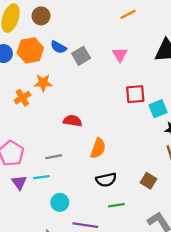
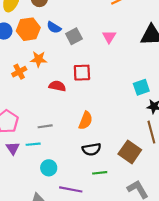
red square: (135, 94) -> (82, 73), moved
red semicircle: (73, 121) -> (57, 86), moved
brown square: (149, 181) -> (130, 152), size x1.5

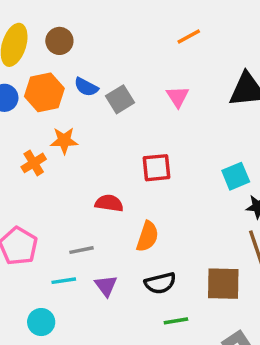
red square: (82, 73) -> (156, 168), moved
red semicircle: (57, 86) -> (109, 203), moved
purple triangle: (13, 148) -> (106, 286), moved
brown square: (130, 152) -> (223, 284), turned -30
cyan circle: (49, 168) -> (41, 322), moved

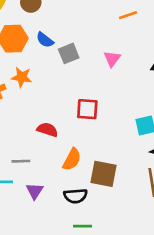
brown square: (223, 284) -> (104, 174), moved

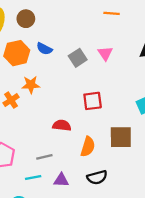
orange line: (128, 15) -> (112, 13), turned 35
gray square: (69, 53) -> (78, 58), moved
brown square: (104, 174) -> (121, 137), moved
purple triangle: (35, 191) -> (61, 180), turned -49

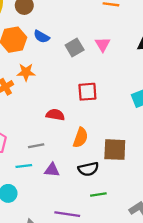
brown square: (121, 137) -> (115, 150), moved

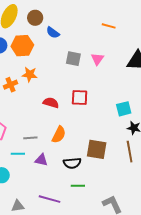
blue semicircle: (41, 37) -> (53, 33), moved
gray square: (75, 47) -> (73, 59), turned 35
red semicircle: (55, 115) -> (51, 103), moved
orange semicircle: (80, 138) -> (59, 135), moved

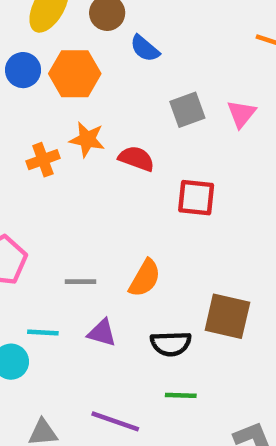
gray square: (73, 59) -> (187, 110), turned -35
red semicircle: (51, 103) -> (136, 159), moved
cyan line: (18, 154) -> (43, 333), moved

